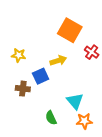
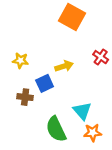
orange square: (70, 30) -> (72, 17), moved
green semicircle: (51, 118) -> (56, 129), size x1.6

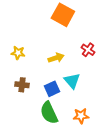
blue square: (45, 83) -> (52, 89), moved
cyan triangle: (82, 111) -> (72, 81), moved

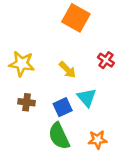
yellow star: (18, 53) -> (22, 64), size x1.5
yellow arrow: (56, 58) -> (67, 70), turned 63

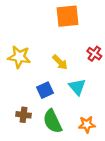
orange square: (76, 18) -> (68, 16), turned -35
brown cross: (26, 102) -> (24, 115), moved
blue square: (63, 107) -> (45, 90), moved

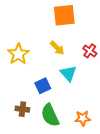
yellow star: (19, 57) -> (18, 54), turned 30
yellow arrow: (60, 62) -> (57, 48), moved
cyan triangle: (77, 87) -> (68, 73), moved

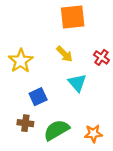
blue square: (43, 86) -> (38, 97), moved
green semicircle: (50, 115) -> (56, 130), turned 85

